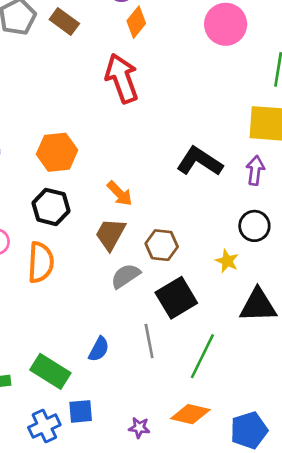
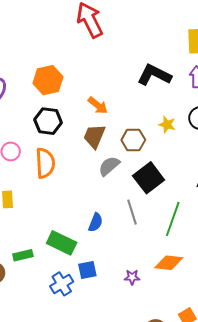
yellow star: (227, 261) -> (167, 125), moved

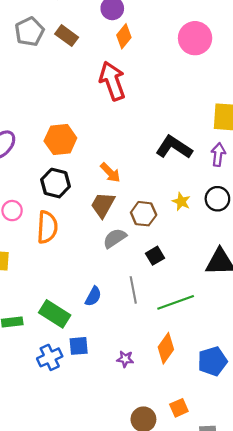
black square: (149, 178) -> (155, 256), size x0.6
green line: (173, 219) -> (176, 302), turned 44
orange diamond: (169, 263) -> (166, 348), turned -68

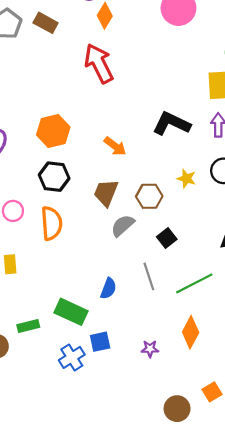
orange arrow: (110, 173) -> (115, 146), moved

